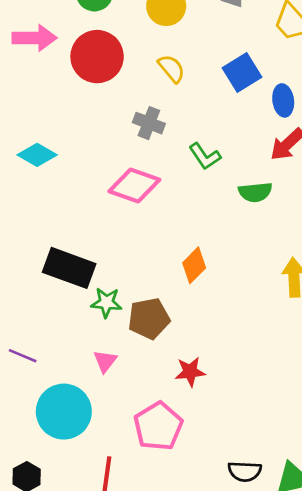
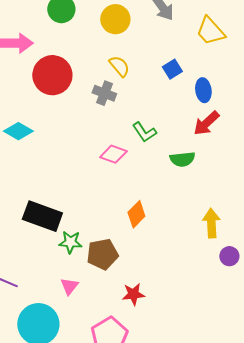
red circle: (97, 57) -> (52, 75), moved
blue square: (242, 73) -> (172, 69), size x0.7
gray cross: (149, 123) -> (104, 93), moved
pink diamond: (134, 186) -> (113, 154), moved, size x0.7

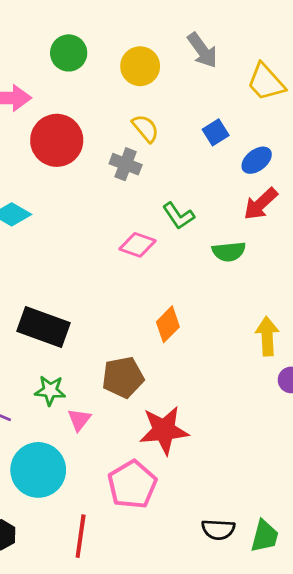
blue ellipse: (203, 90) -> (257, 160), turned 60
green star: (70, 242) -> (50, 391), moved
red star: (133, 294) -> (164, 430), size x1.6

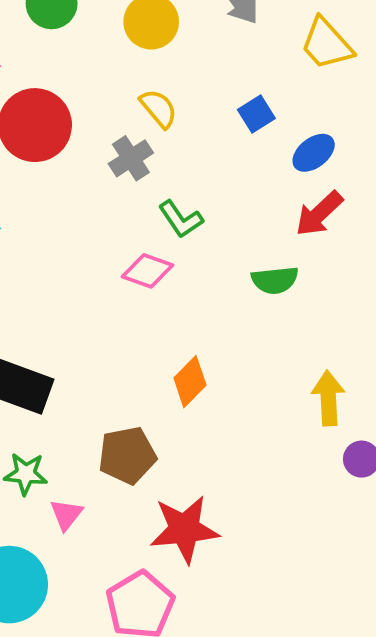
gray cross: (126, 164) -> (131, 158), turned 36
green L-shape: (179, 216) -> (181, 219), moved

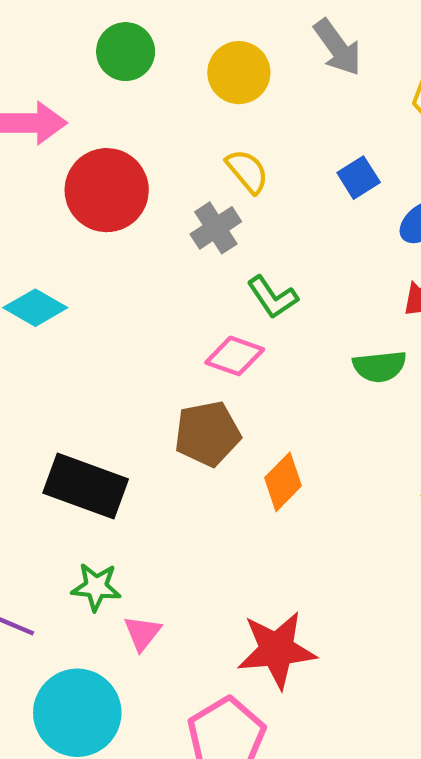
brown pentagon: (127, 455) -> (207, 434), moved

